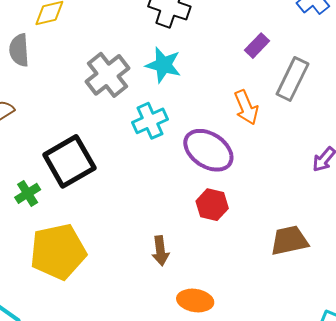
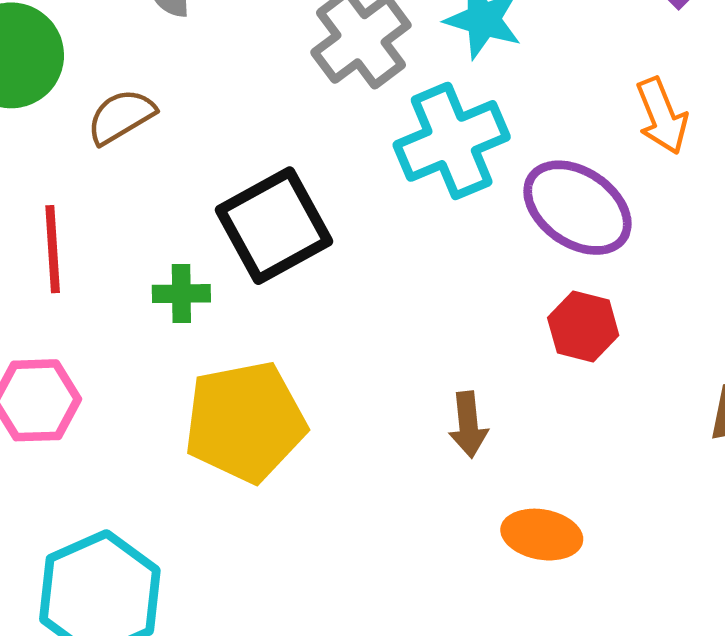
cyan cross: (150, 121) -> (452, 141), size x1.4
green cross: (28, 193) -> (181, 294), turned 30

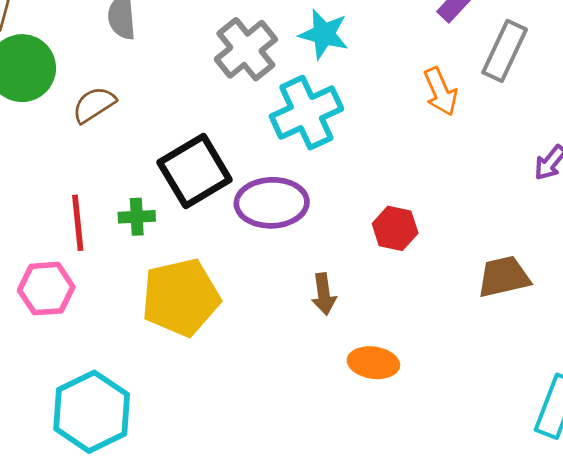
purple ellipse: (577, 208) -> (272, 203), moved, turned -34
red line: (53, 249) -> (78, 223), moved

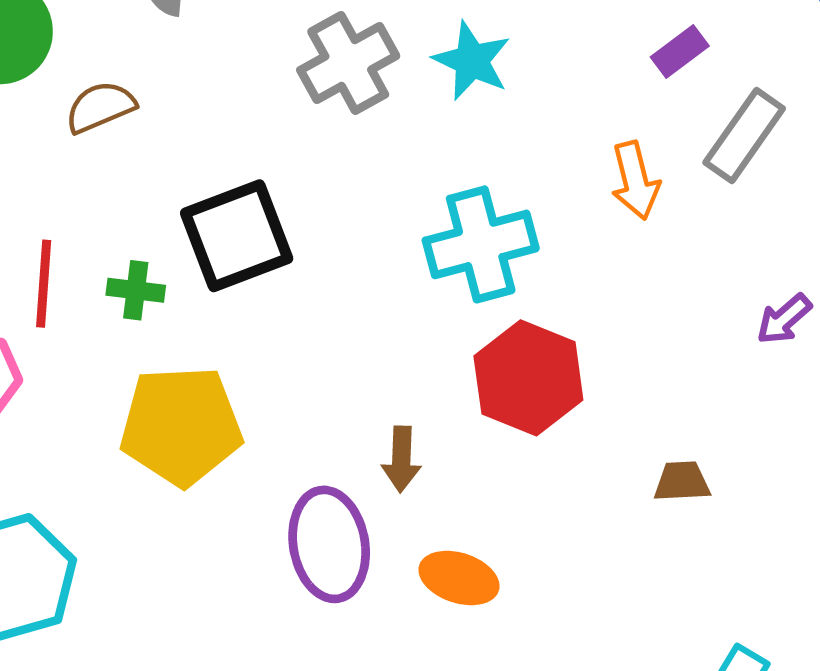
cyan cross: (306, 113) -> (481, 244), moved
purple ellipse: (272, 203) -> (329, 544), moved, turned 72
red hexagon: (395, 228) -> (528, 378), size x1.6
brown trapezoid: (504, 277) -> (682, 482), size x0.7

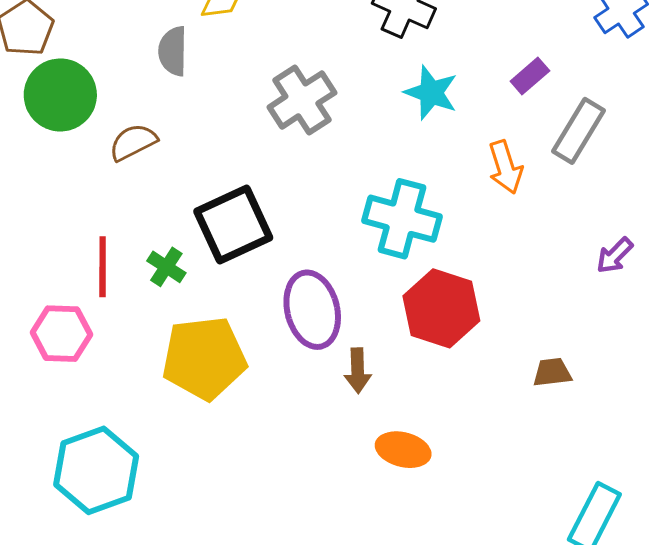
cyan star: (472, 61) -> (431, 93), moved
cyan cross: (481, 244) -> (402, 219), turned 34
green cross: (136, 290) -> (166, 267), turned 30
purple ellipse: (329, 544) -> (312, 310), moved

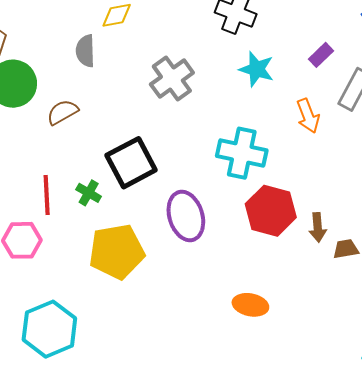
brown arrow: (358, 371) -> (318, 227), moved

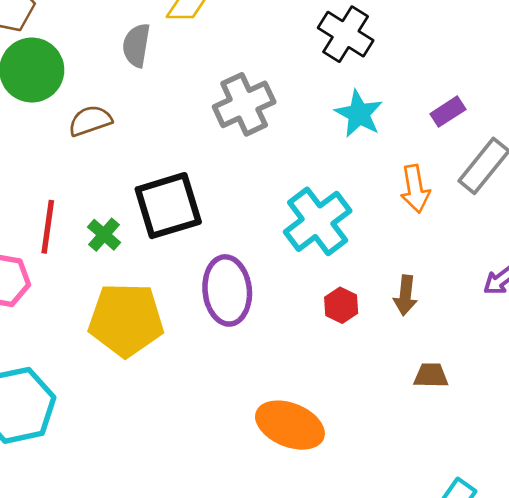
cyan cross: (242, 153) -> (318, 221), turned 30
red hexagon: (271, 211) -> (341, 305), size x0.5
brown arrow: (318, 227) -> (405, 295), moved
orange ellipse: (250, 305) -> (290, 425), size x1.4

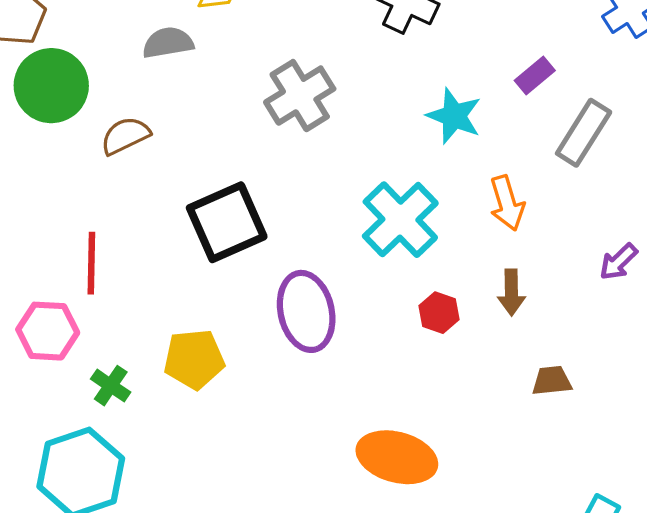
gray semicircle: (136, 45) -> (168, 43), turned 78
cyan star: (359, 114) -> (454, 116), moved
orange arrow: (415, 189) -> (507, 203), moved
green cross: (104, 235) -> (111, 386), moved
yellow pentagon: (126, 320) -> (194, 359), size x0.7

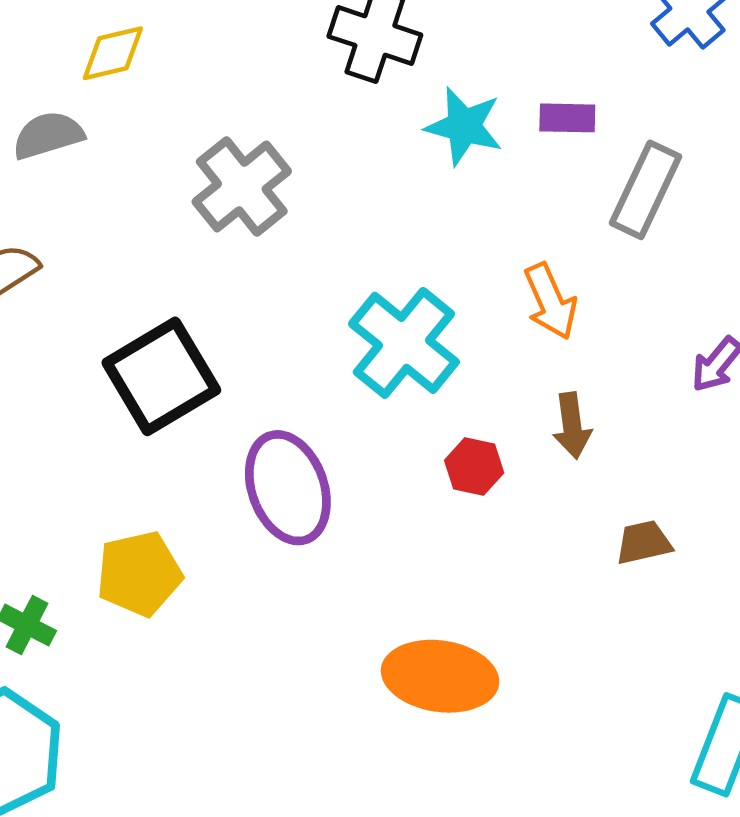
purple rectangle: (535, 75) -> (567, 118), turned 48
cyan star: (454, 116) -> (464, 126), moved

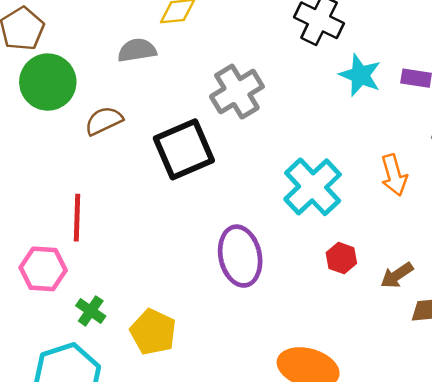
black square: (161, 376) -> (184, 149), moved
brown arrow: (572, 426) -> (397, 275), moved, turned 56
yellow pentagon: (139, 574) -> (153, 332), moved, turned 30

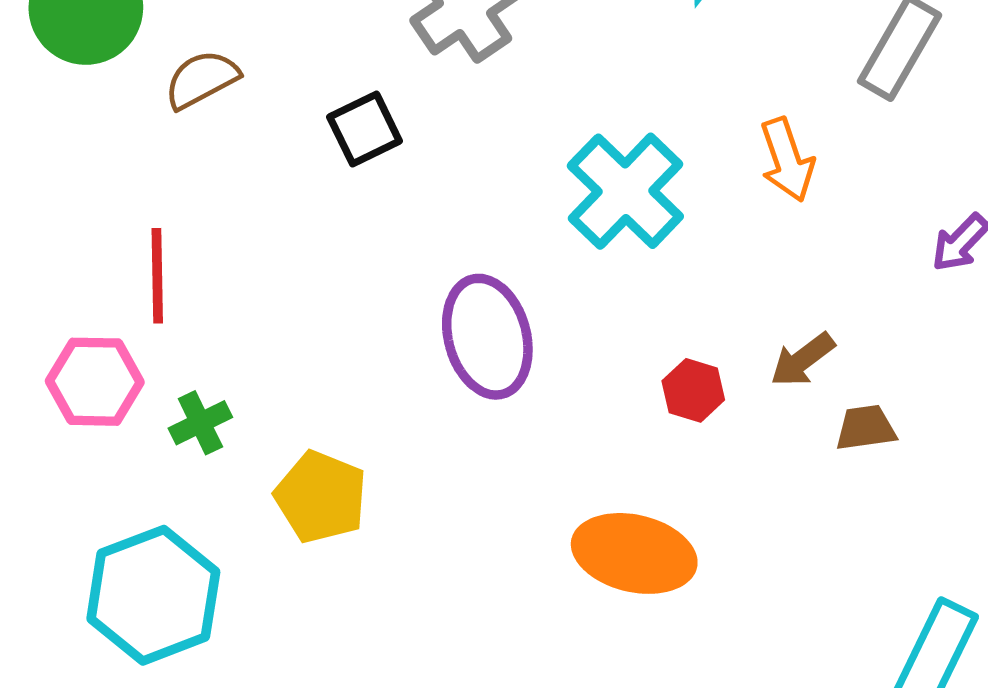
black square: (184, 149) -> (365, 129), size x0.6
red hexagon: (341, 258) -> (693, 390), moved
green cross: (91, 311) -> (200, 423), moved, turned 32

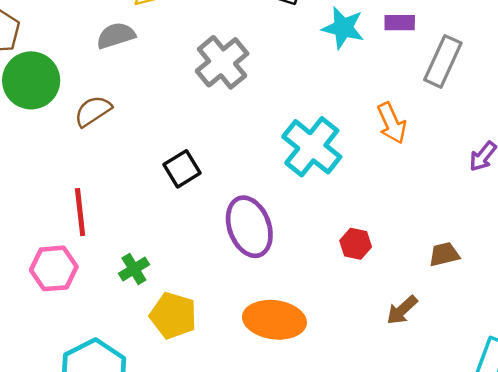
black square: (365, 129) -> (182, 169), moved
brown arrow: (802, 360) -> (402, 310), moved
green cross: (200, 423) -> (134, 269), moved
orange ellipse: (634, 553) -> (274, 320), moved

